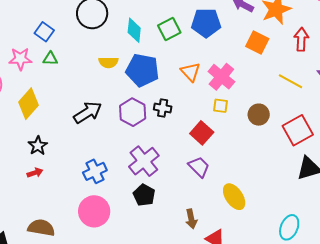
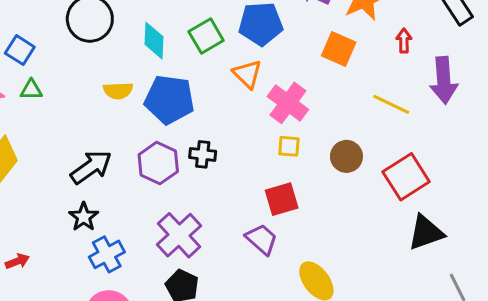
red arrow: (301, 39) -> (404, 41), size x0.7
orange triangle: (190, 72) -> (247, 74), moved
red square: (202, 133) -> (282, 199), moved, turned 35
black star: (38, 146) -> (84, 217), moved

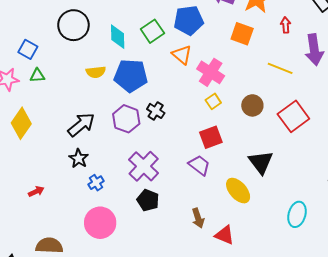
yellow square: (289, 146) -> (213, 101), turned -35
black cross: (203, 154) -> (156, 111), turned 30
black triangle: (426, 232) -> (261, 162), moved, turned -44
blue cross: (107, 254) -> (96, 183), size x0.7

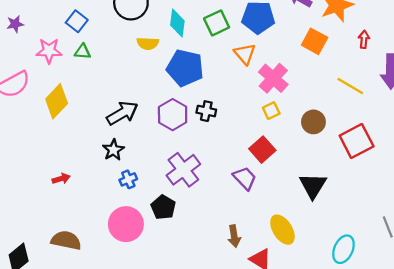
yellow semicircle: (96, 72) -> (148, 43), moved
black cross: (156, 111) -> (206, 111), turned -30
red square: (211, 137) -> (262, 150), turned -30
yellow ellipse: (238, 191) -> (282, 230), moved
black pentagon: (148, 200) -> (163, 207), moved

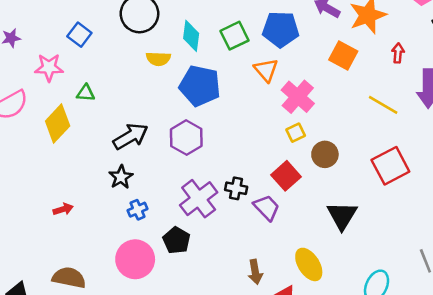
green triangle: (83, 52) -> (86, 93), moved
black cross: (206, 111) -> (236, 188), moved
brown circle: (313, 122) -> (325, 154), moved

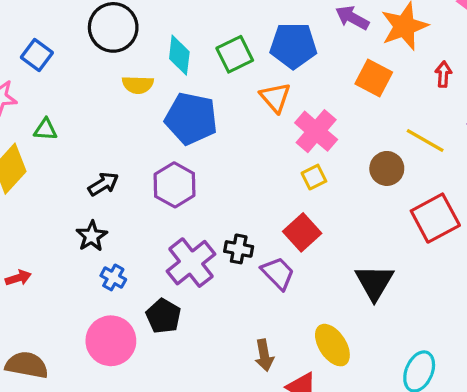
black arrow: (131, 136) -> (103, 184), size x0.7
brown circle: (325, 154) -> (387, 168), moved
blue cross: (138, 210) -> (113, 277), turned -36

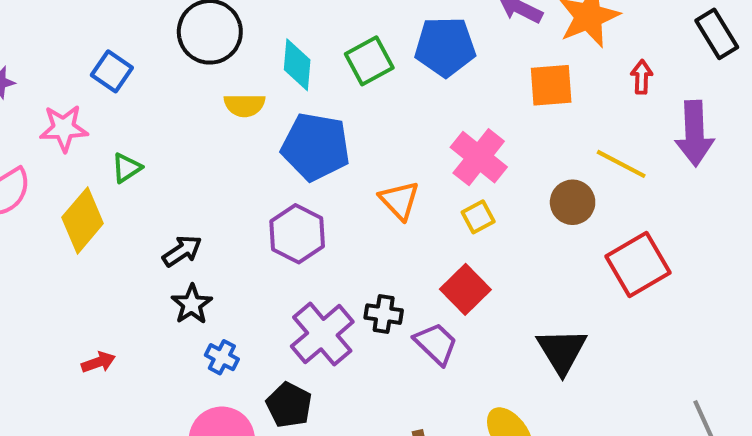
orange square: (374, 78) -> (551, 85), turned -30
orange triangle: (275, 97) -> (399, 200), moved
green triangle: (45, 129) -> (127, 168), turned -35
black arrow: (103, 184) -> (182, 251), moved

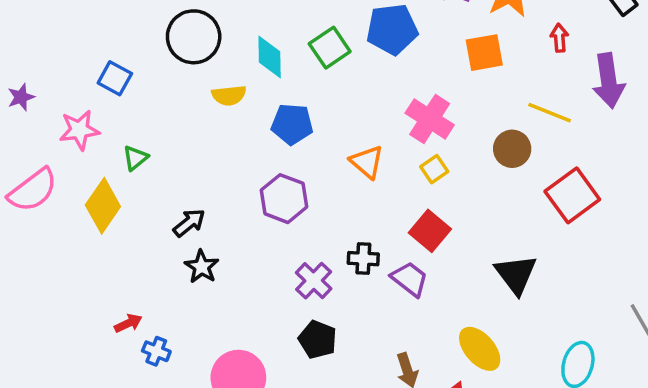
blue pentagon: (316, 147) -> (292, 124), size x0.7
purple cross: (322, 334) -> (314, 281), size x0.7
blue cross: (222, 357) -> (156, 351), moved
black pentagon: (289, 405) -> (318, 340), moved

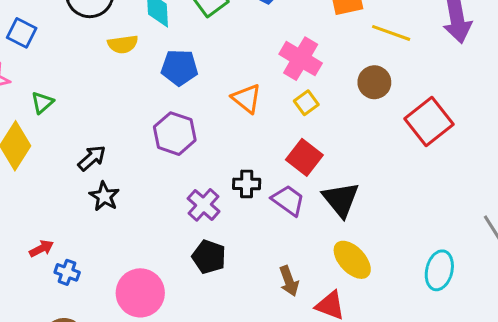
yellow line: (550, 113) -> (391, 33), moved
black triangle: (516, 274) -> (341, 200), moved

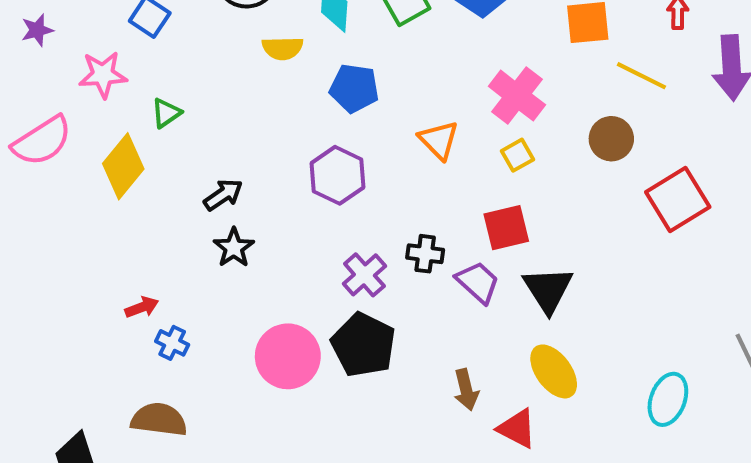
red square: (304, 157) -> (506, 228), turned 32
black pentagon: (209, 257) -> (363, 345), size x1.4
pink circle: (140, 293) -> (288, 356), moved

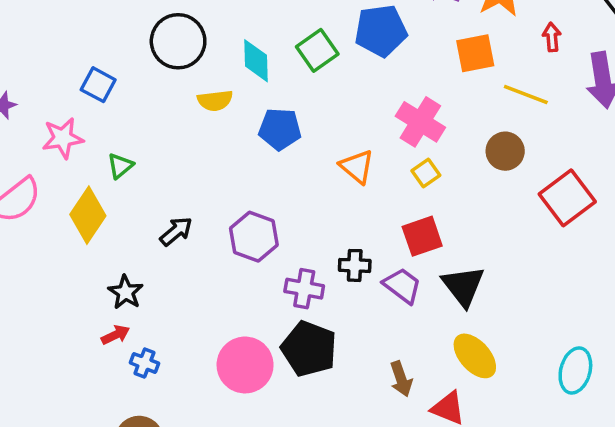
purple hexagon: (337, 175) -> (254, 237), moved
black star: (234, 248) -> (126, 292), moved
purple cross: (364, 275) -> (304, 289), turned -33

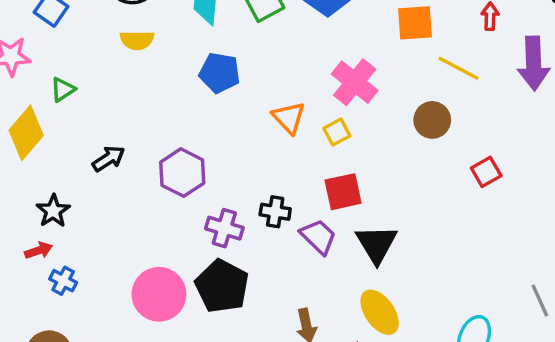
yellow semicircle: (215, 101) -> (137, 40), moved
yellow square: (426, 173) -> (337, 132), moved
red square: (567, 198) -> (486, 172), size x0.6

